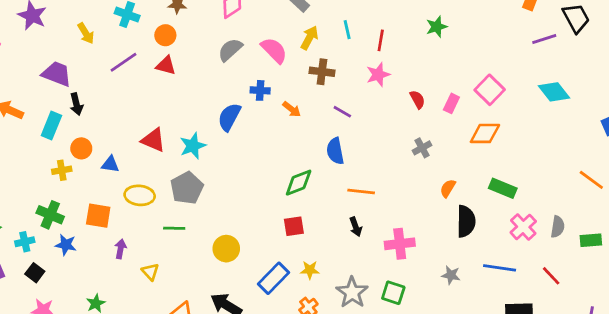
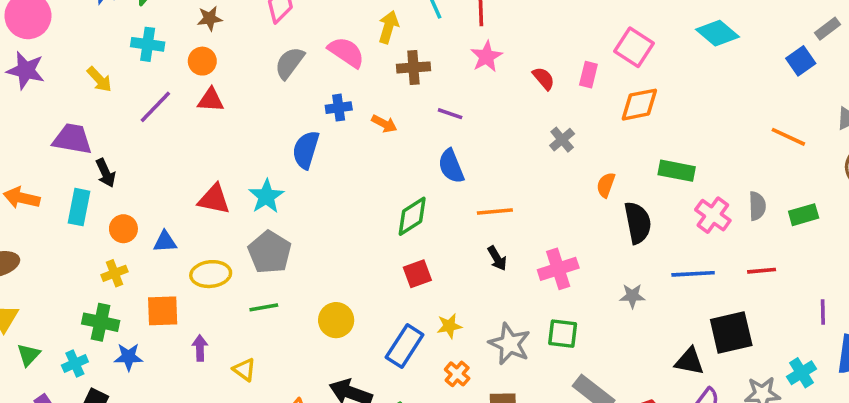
yellow cross: (62, 170) -> (114, 273), moved
red line: (551, 276) -> (762, 271), turned -40

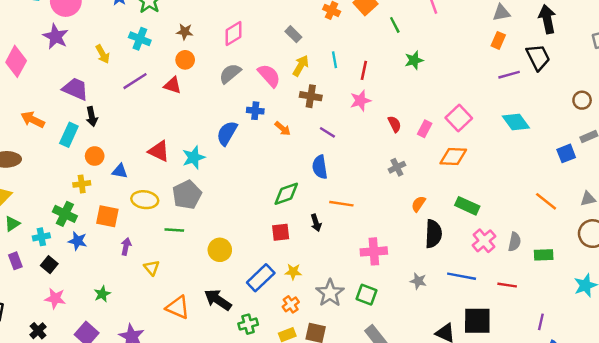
orange circle: (202, 61) -> (185, 60), moved
black arrow: (497, 258) -> (316, 223), moved

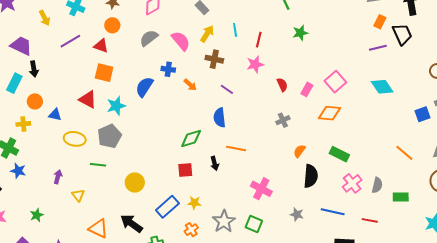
orange rectangle: (498, 40) -> (380, 22), moved
orange square: (107, 216) -> (104, 73), moved
pink cross: (374, 251) -> (261, 189), turned 30

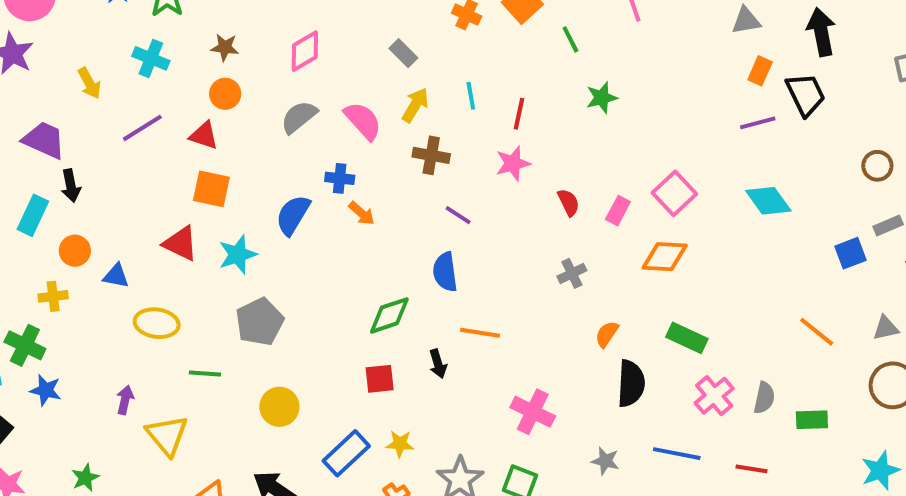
orange arrow: (190, 85) -> (362, 213), moved
gray pentagon: (109, 136) -> (260, 322), moved
yellow triangle: (78, 195) -> (167, 435), size x1.6

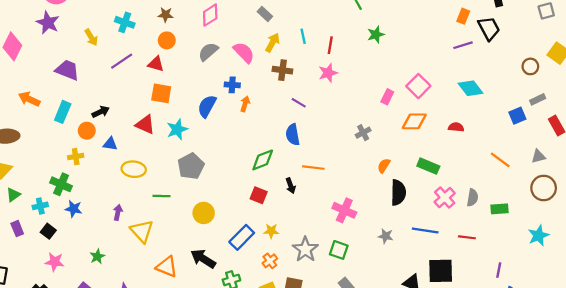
black arrow: (71, 186) -> (101, 112), moved, turned -102
red semicircle: (569, 202) -> (456, 127), moved, turned -56
orange arrow: (362, 213) -> (245, 104), turned -112
red square: (380, 379) -> (259, 195), turned 30

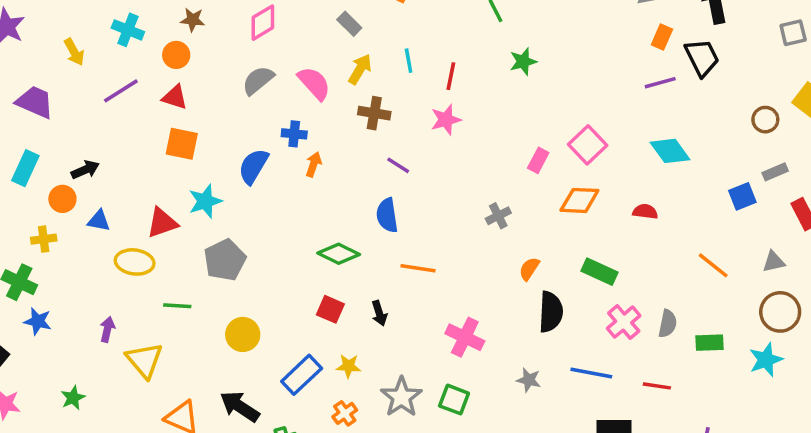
orange circle: (167, 40) -> (176, 55), moved
red triangle: (145, 124) -> (162, 223), moved, turned -45
green diamond: (263, 160) -> (339, 254), turned 45
black arrow: (291, 186) -> (379, 313), moved
cyan star: (538, 236) -> (766, 360), moved

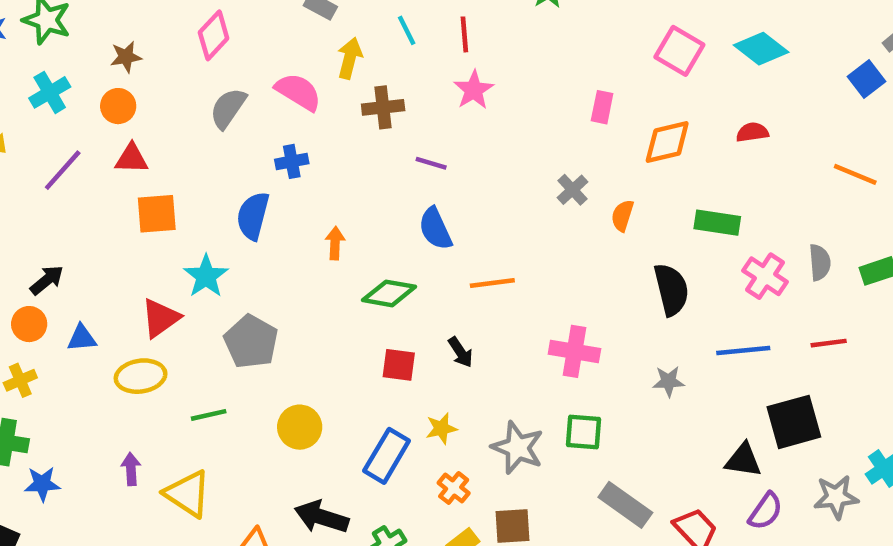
cyan cross: (128, 30) -> (50, 92), turned -36
pink square: (588, 145) -> (679, 51), moved
orange arrow: (314, 164) -> (335, 243), moved
orange semicircle: (529, 269) -> (622, 216), moved

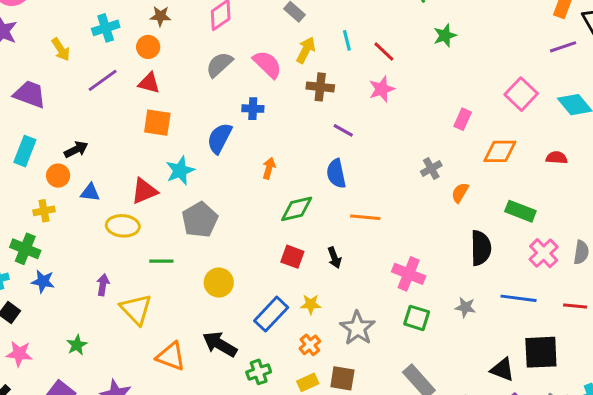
red line: (464, 34) -> (384, 52), turned -55
green diamond: (389, 293) -> (297, 209), turned -36
green square: (583, 432) -> (417, 318), moved

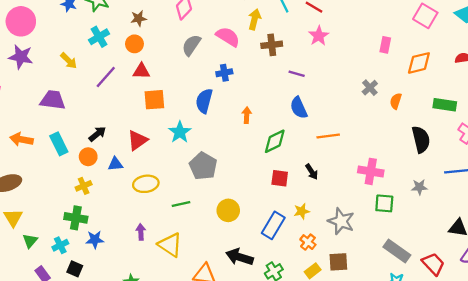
cyan rectangle: (25, 151) -> (59, 144), turned -35
red triangle: (144, 191) -> (137, 140), moved

